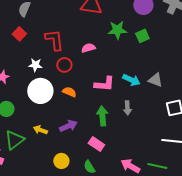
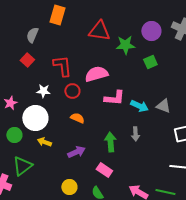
green star: (117, 30) -> (125, 45), moved
pink semicircle: (88, 48) -> (96, 74), size x1.6
pink L-shape: (104, 84) -> (114, 98), moved
white circle: (40, 91) -> (35, 118), moved
yellow arrow: (40, 130) -> (44, 142), moved

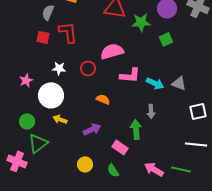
red square: (27, 60) -> (43, 37), turned -32
red L-shape: (62, 66) -> (68, 32), moved
orange semicircle: (77, 118) -> (103, 99), moved
green circle: (14, 135) -> (27, 121), moved
green arrow: (110, 142) -> (136, 129), moved

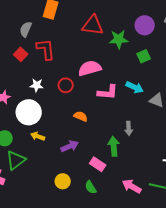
red square: (43, 37) -> (21, 54), turned 32
cyan arrow: (155, 83) -> (135, 87), moved

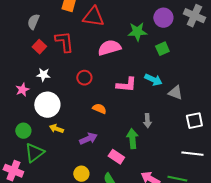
red triangle: (93, 25) -> (93, 17), moved
gray semicircle: (26, 29) -> (33, 22), moved
pink semicircle: (90, 68) -> (109, 48), moved
white star: (37, 85) -> (43, 75), moved

